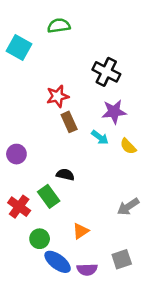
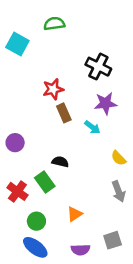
yellow semicircle: (128, 146) -> (119, 158), moved
gray arrow: (128, 207) -> (119, 191), turned -78
blue ellipse: (58, 262) -> (35, 247), moved

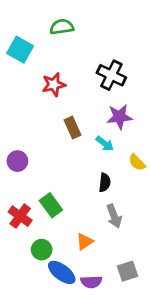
red star: (53, 89) -> (54, 85), moved
yellow semicircle: (119, 158) -> (137, 162), moved
black semicircle: (60, 162) -> (105, 183), moved, turned 84
gray arrow: (119, 191) -> (114, 216), moved
blue ellipse: (35, 247) -> (62, 272), moved

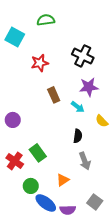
gray square: (127, 271) -> (95, 202), turned -35

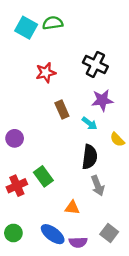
cyan square: (15, 37) -> (26, 28), moved
black semicircle: (78, 136) -> (90, 157), size x1.5
red cross: (15, 161) -> (17, 186), turned 30
orange triangle: (63, 180) -> (72, 208), turned 40
green circle: (31, 186) -> (13, 233), moved

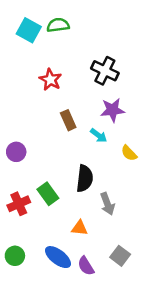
red star: (46, 73) -> (50, 80), turned -30
black semicircle: (90, 157) -> (85, 178), moved
purple semicircle: (78, 242) -> (86, 266), turned 60

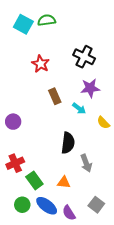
green rectangle: (48, 194) -> (34, 180), moved
green circle: (15, 256) -> (22, 205), moved

